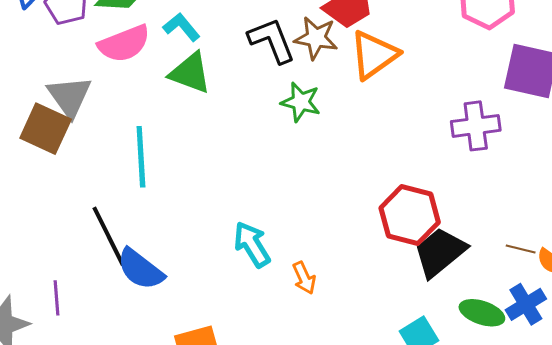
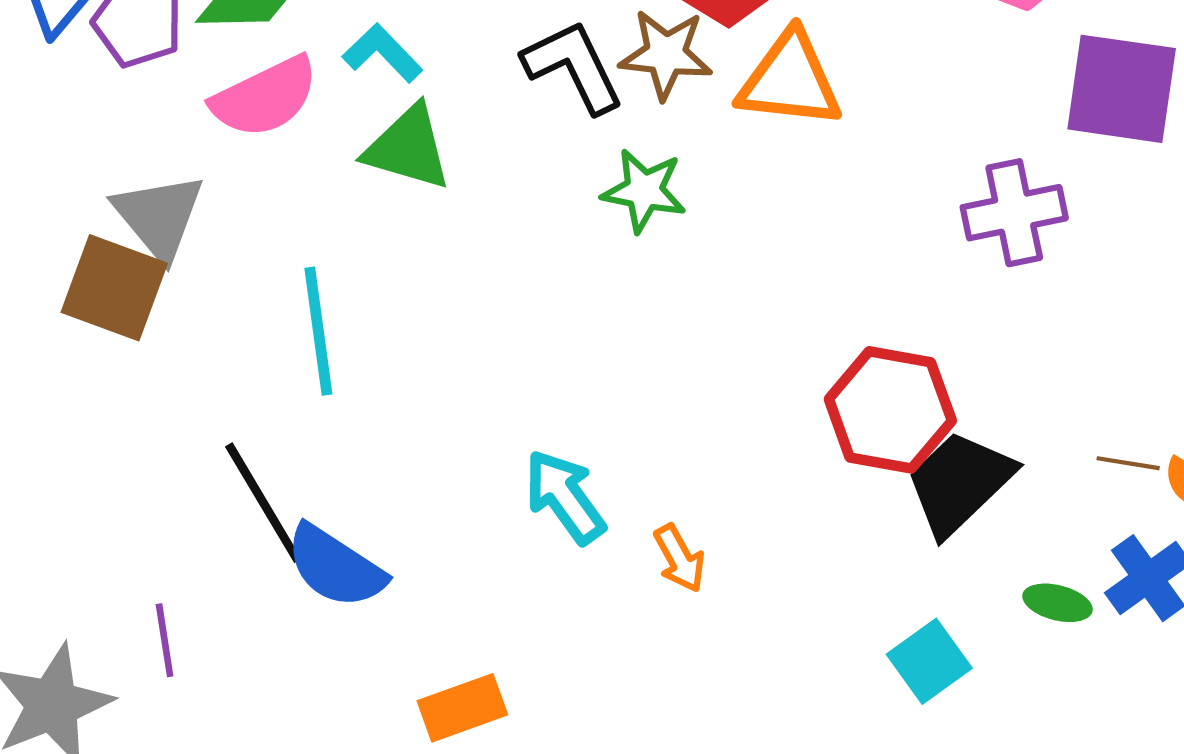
orange triangle: (374, 55) -> (790, 80), turned 46
green ellipse: (482, 313) -> (1057, 603), size x0.7

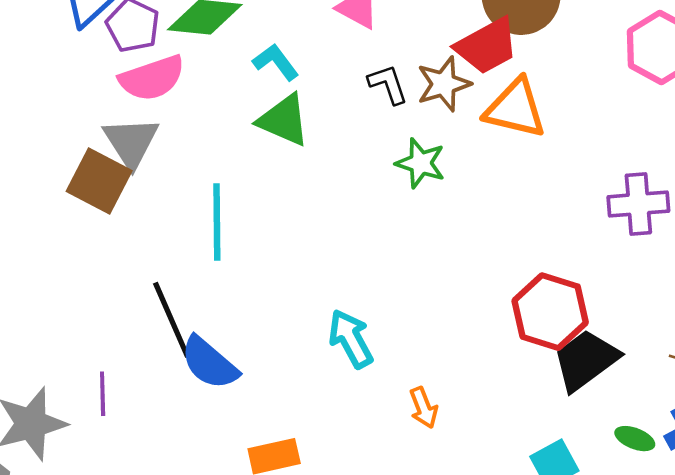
brown star: (666, 54) -> (444, 84), turned -30
black L-shape: (573, 66) -> (388, 84), size x0.7
pink semicircle: (265, 97) -> (152, 78), moved
orange arrow: (680, 558) -> (424, 408), moved

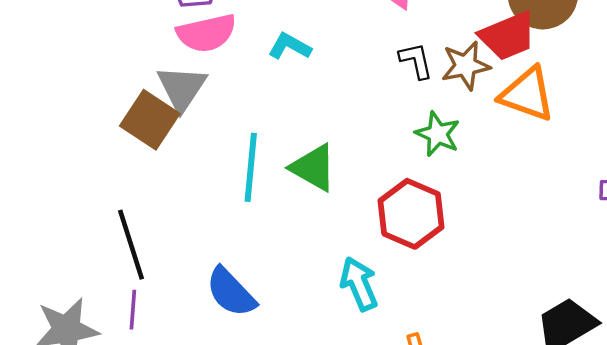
cyan L-shape: (276, 62) -> (290, 46), moved, turned -30
green triangle: (284, 120) -> (313, 168), moved
red hexagon: (550, 312) -> (411, 214), moved
black line: (171, 320) -> (131, 245), moved

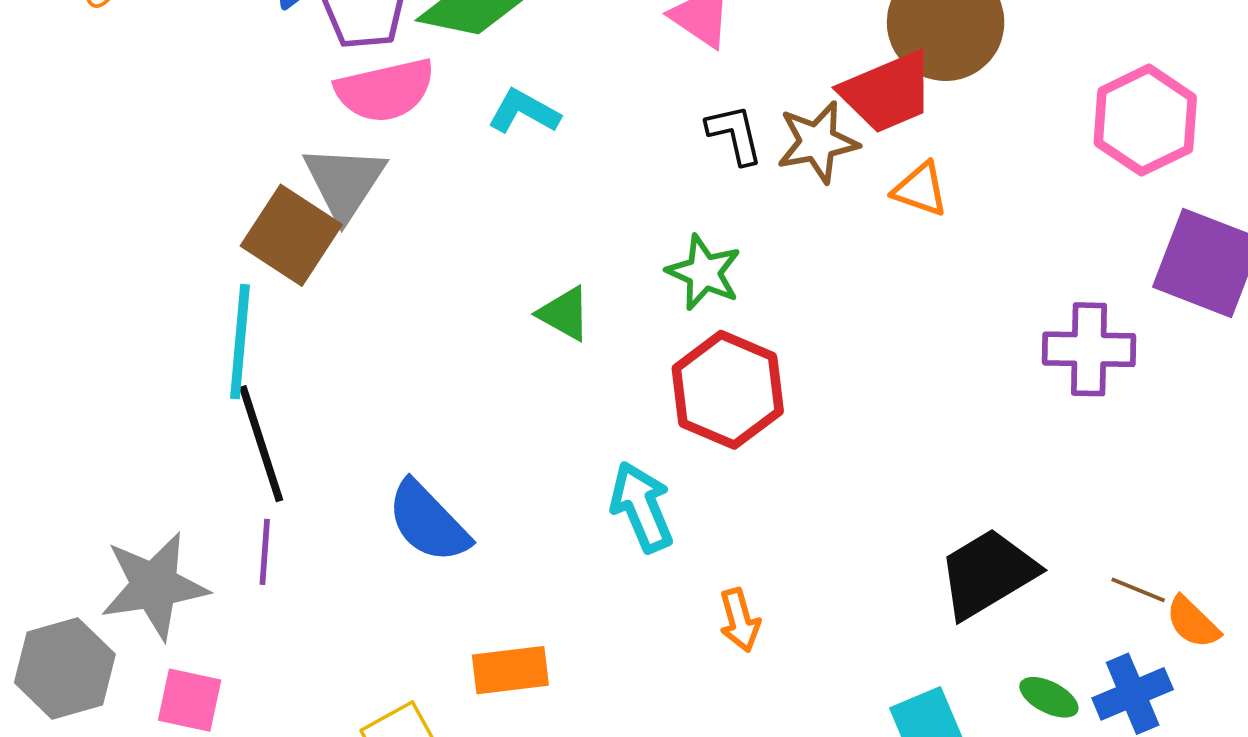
orange triangle: (527, 94) -> (920, 189), size x0.6
green star: (438, 134) -> (704, 272), moved
cyan line: (251, 167) -> (240, 342), moved
green triangle: (313, 168) -> (564, 314), size x0.7

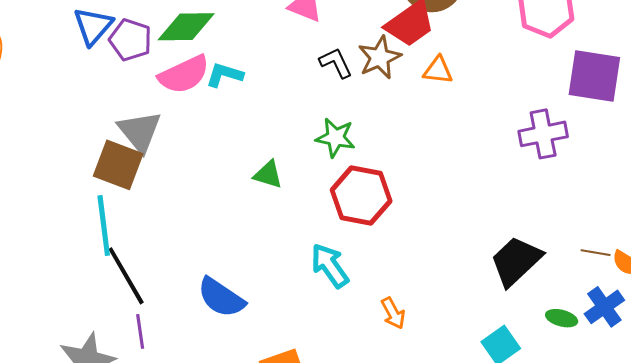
pink semicircle: (385, 90) -> (184, 75), moved

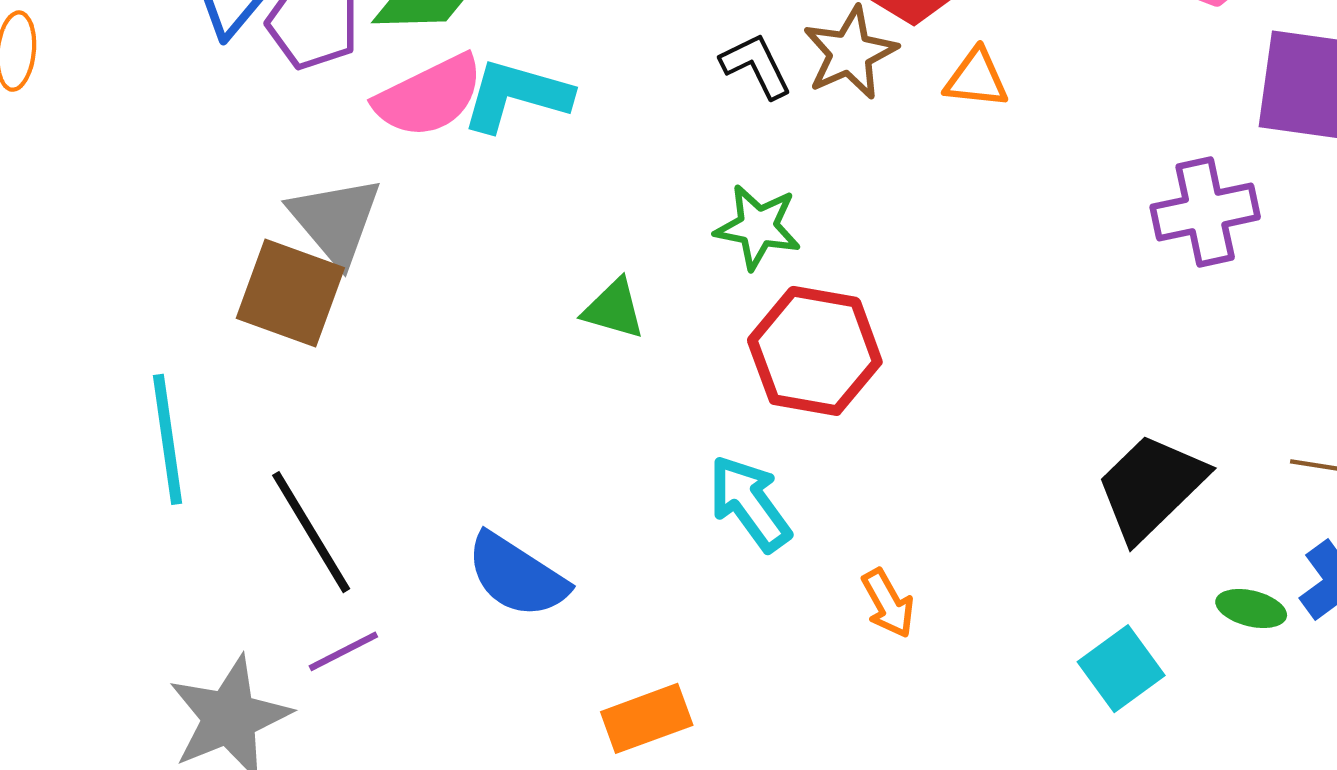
cyan L-shape: (224, 75) -> (516, 95), size x1.4
cyan line: (104, 226) -> (168, 439), moved
purple line: (140, 331) -> (343, 651), turned 72

